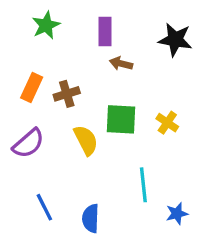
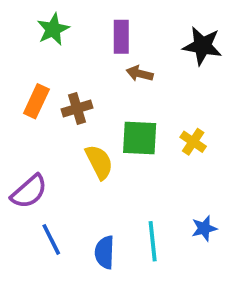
purple semicircle: (28, 143) -> (29, 192), moved
cyan line: (143, 185) -> (153, 241), moved
blue star: (177, 214) -> (204, 228), moved

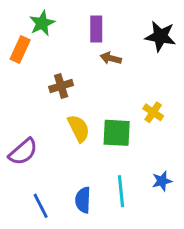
orange rectangle: (36, 101) -> (20, 49), moved
green square: (140, 138) -> (117, 133), moved
blue line: (51, 239) -> (41, 206), moved

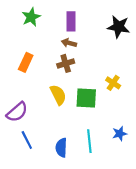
orange rectangle: (20, 49) -> (26, 62), moved
brown arrow: (111, 58) -> (69, 43), moved
brown cross: (61, 86) -> (66, 63), moved
blue line: (41, 206) -> (27, 140), moved

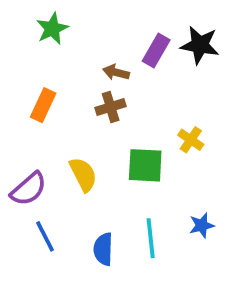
purple rectangle: (71, 21) -> (156, 50), moved, turned 30
yellow semicircle: (58, 95) -> (83, 174), moved

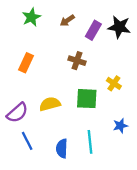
brown arrow: (116, 72) -> (67, 20), moved, turned -48
brown cross: (111, 107) -> (77, 61), moved, turned 35
yellow semicircle: (83, 174) -> (50, 104), turned -78
blue star: (202, 225) -> (120, 126), moved

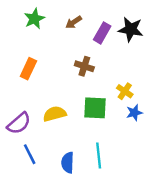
blue star: (120, 126) -> (134, 113), moved

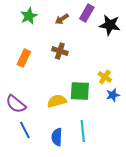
purple rectangle: (102, 33) -> (87, 13), moved
brown cross: (84, 66) -> (60, 51), moved
yellow semicircle: (55, 114) -> (57, 101), moved
purple semicircle: (19, 123) -> (16, 104), turned 80

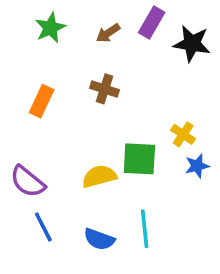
blue semicircle: (57, 137) -> (99, 239), turned -72

